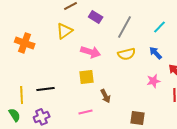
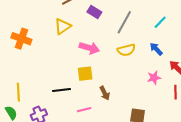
black line: (46, 89) -> (62, 90), moved

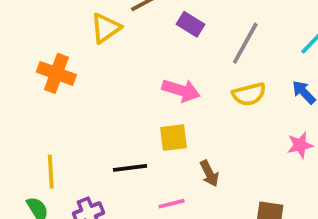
yellow triangle: (63, 26) -> (106, 28), moved

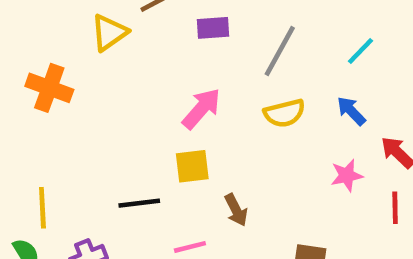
purple rectangle: (191, 24) -> (213, 28), turned -36
pink arrow: (181, 90) -> (201, 109), turned -66

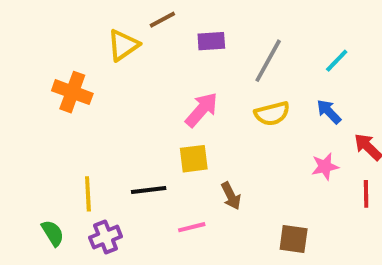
yellow line: (42, 208) -> (88, 194), moved

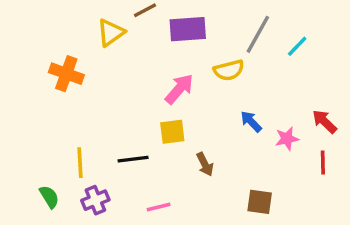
purple rectangle: (211, 41) -> (188, 29), size x1.5
gray line: (268, 61) -> (258, 34), moved
blue arrow: (329, 112) -> (251, 121), moved
yellow semicircle: (272, 114) -> (229, 70), moved
pink line: (192, 227) -> (159, 207), moved

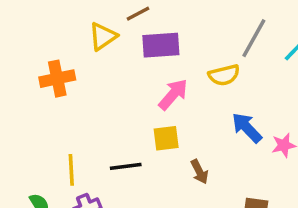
purple rectangle: (188, 29) -> (161, 45), moved
orange cross: (66, 74) -> (57, 79), turned -32
blue arrow: (251, 121) -> (247, 128), size x1.4

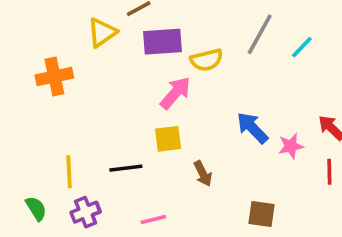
yellow semicircle: (224, 75) -> (207, 60), moved

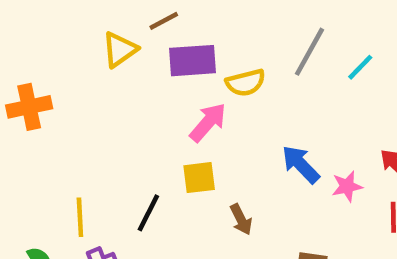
orange cross: (54, 76) -> (29, 107), moved
black line: (126, 168) -> (148, 213), turned -56

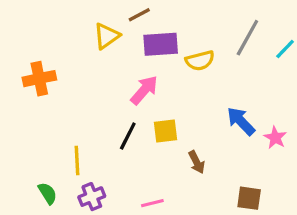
pink arrow: (208, 122) -> (144, 90), moved
pink star: (347, 186) -> (275, 138), turned -30
black line: (148, 213) -> (128, 136), moved

